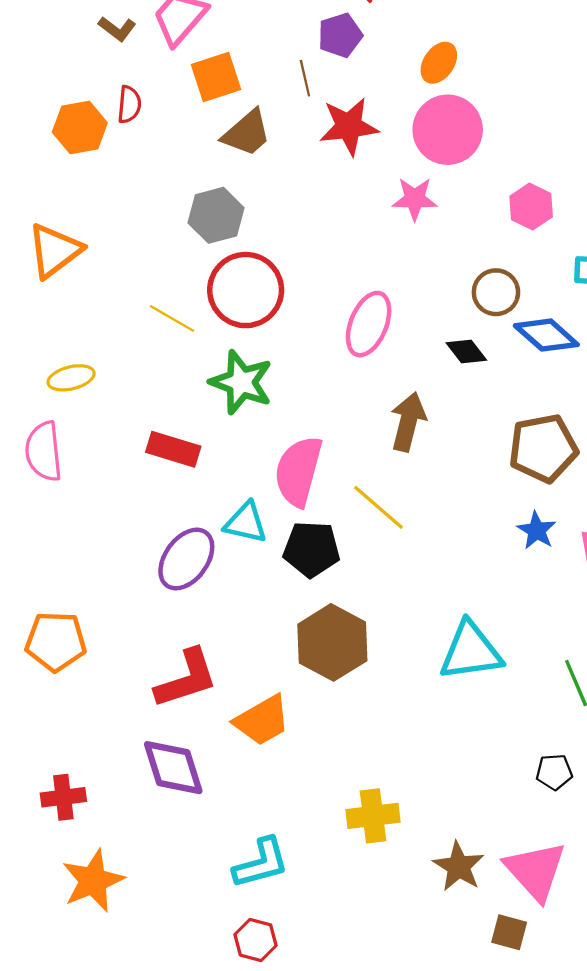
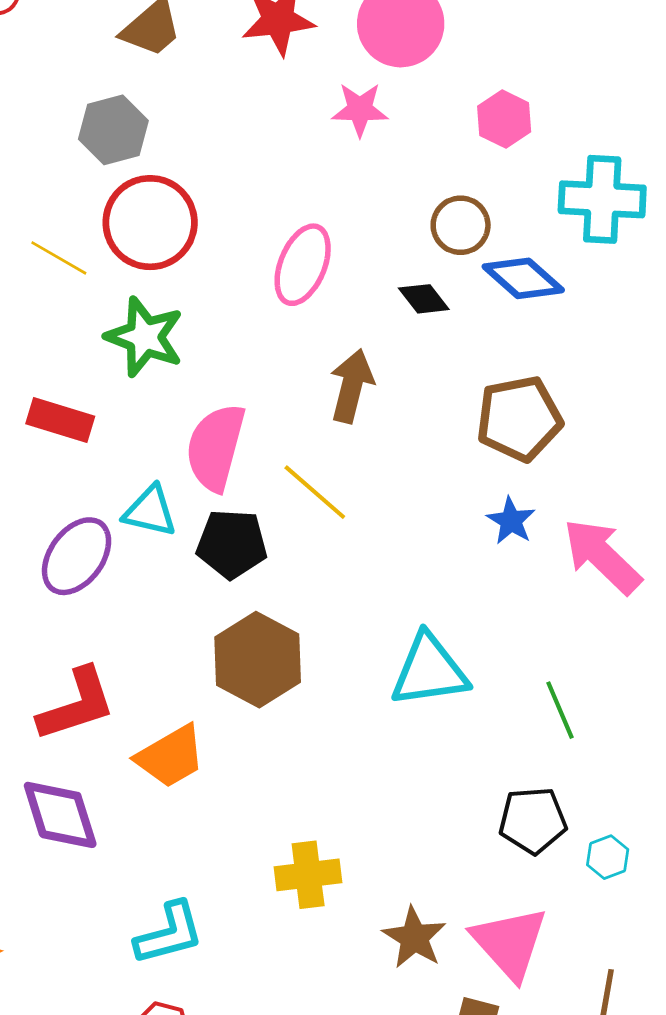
black pentagon: (554, 772) -> (533, 820), size x1.5

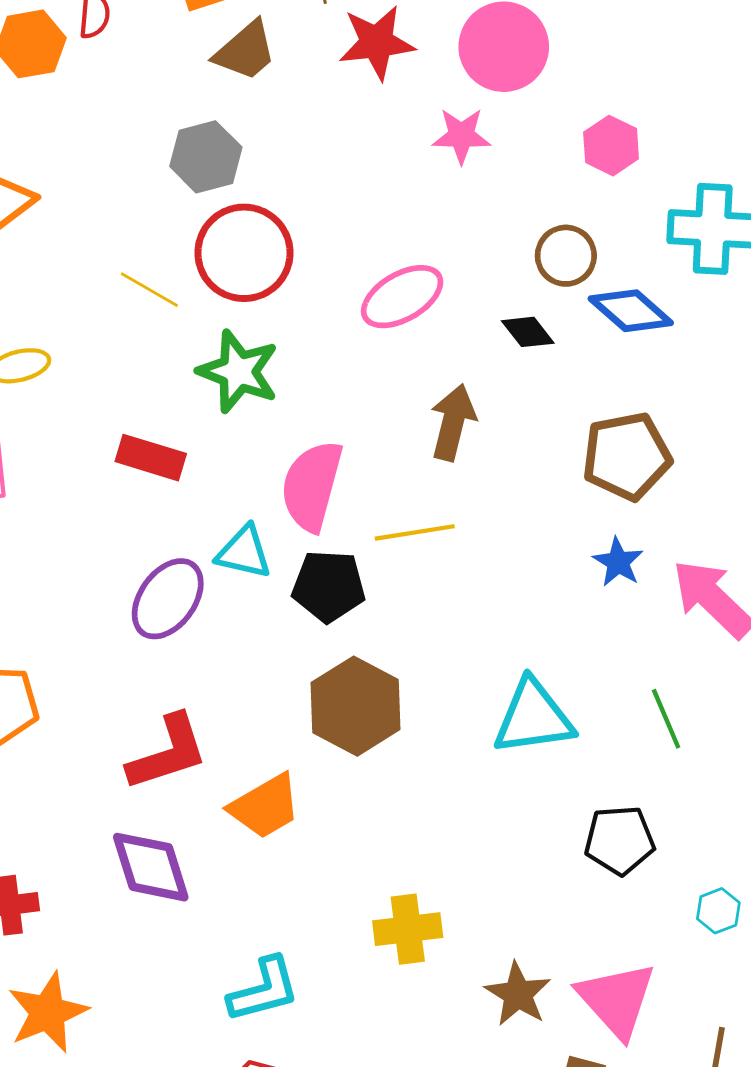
pink ellipse: (303, 265) -> (402, 297), turned 38
yellow line: (315, 492) -> (415, 532), turned -50
green line: (560, 710) -> (666, 719), moved
black pentagon: (533, 820) -> (620, 840), moved

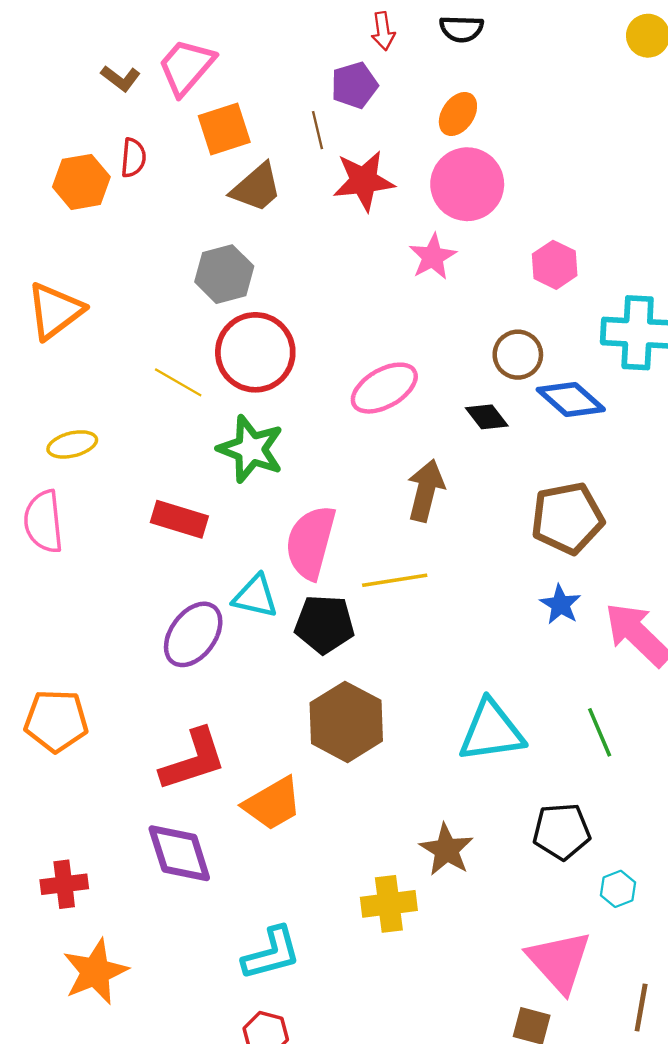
pink star: (461, 136) -> (433, 257), turned -30
cyan hexagon: (718, 911) -> (618, 889), moved
brown star: (518, 994) -> (446, 850), moved

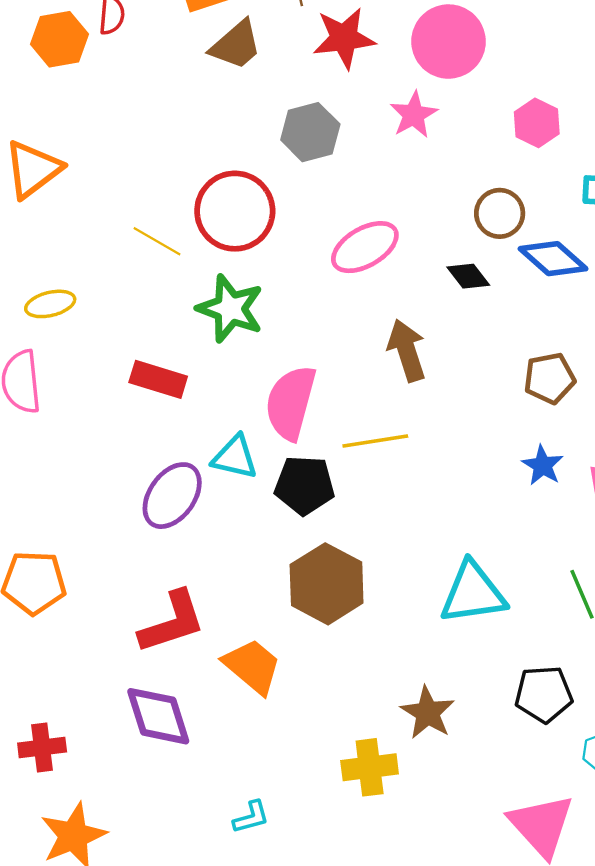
gray hexagon: (224, 274) -> (310, 132), moved
brown arrow: (426, 490) -> (407, 350), turned -32
brown pentagon: (567, 518) -> (550, 378), size x0.7
orange trapezoid: (273, 804) -> (252, 666), turned -110
cyan L-shape: (271, 953) -> (251, 817), size x0.6

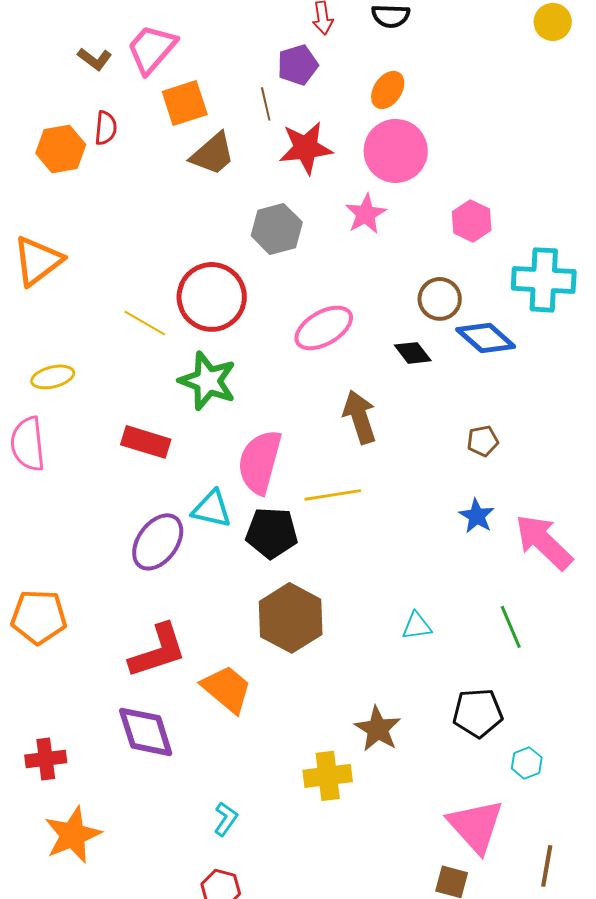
brown pentagon: (550, 378) -> (483, 441), size x0.7
cyan triangle: (473, 593) -> (417, 626), size x0.5
cyan L-shape: (251, 817) -> (226, 819), turned -40

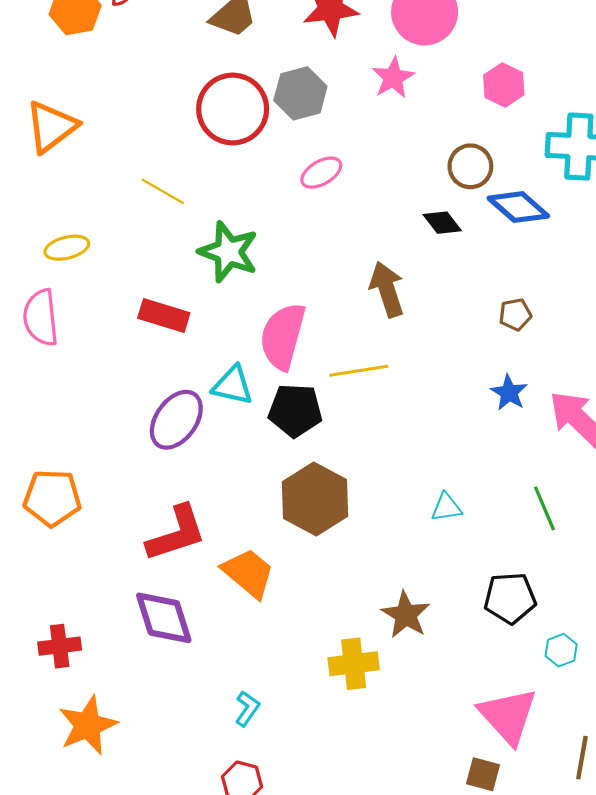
red circle: (212, 297) -> (233, 109), moved
pink ellipse: (324, 328) -> (321, 173), moved, size x0.7

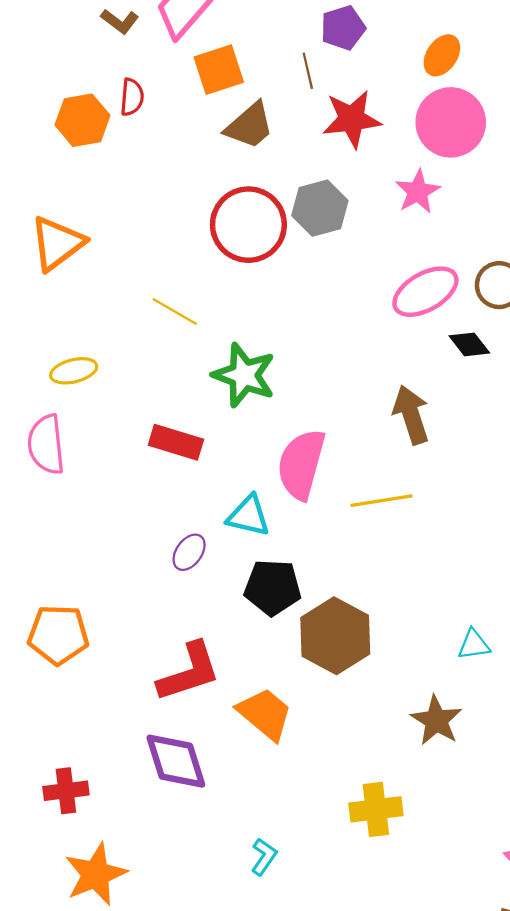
pink ellipse: (321, 173) -> (425, 292), moved, size x1.5
black pentagon: (295, 410) -> (273, 587), moved
purple ellipse: (176, 420) -> (189, 552), size x0.6
brown star: (406, 615) -> (436, 720), moved

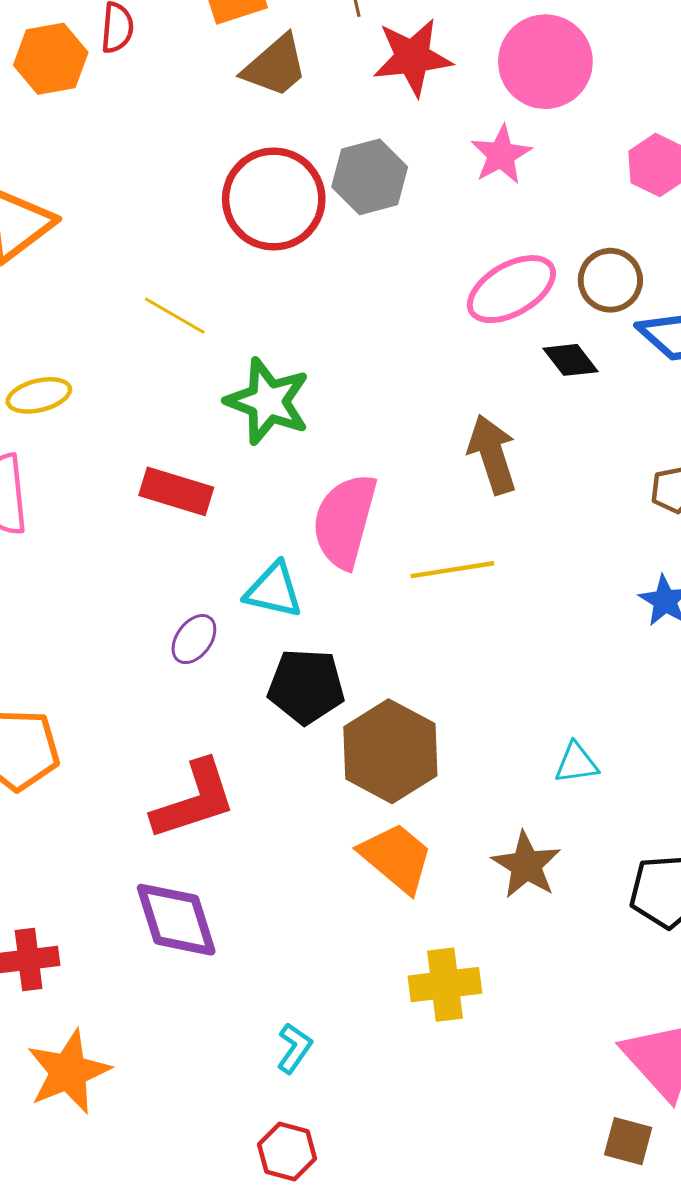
orange trapezoid: (265, 714) -> (396, 858), moved

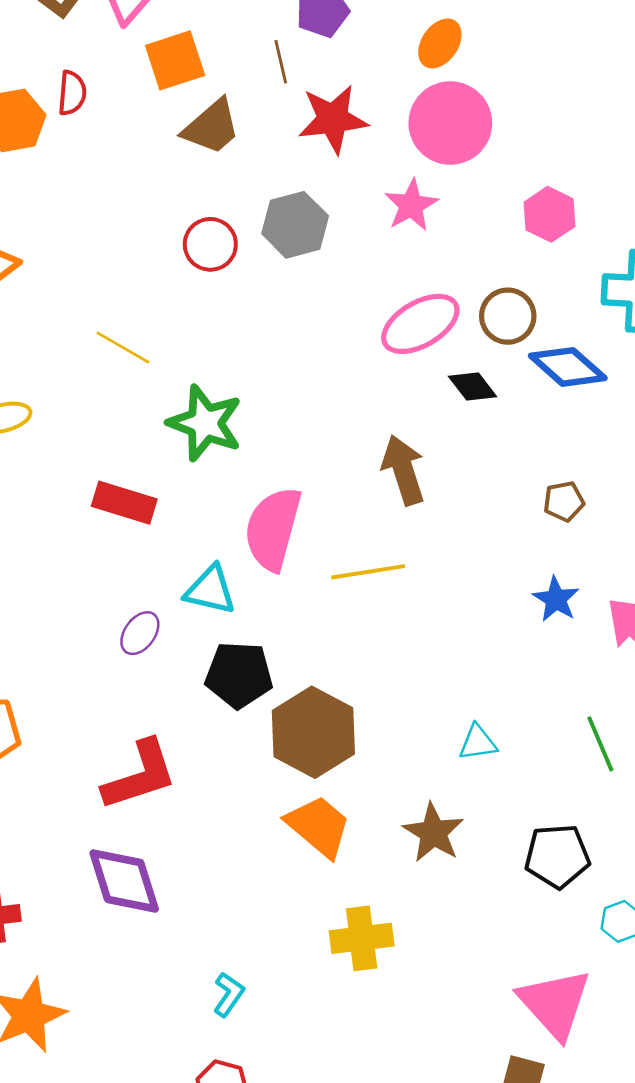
red circle: (274, 199) -> (210, 244), size x0.6

